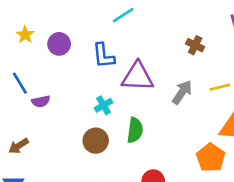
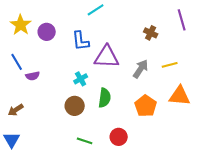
yellow star: (25, 35) -> (21, 25), size x1.5
orange pentagon: (211, 158) -> (146, 106), moved

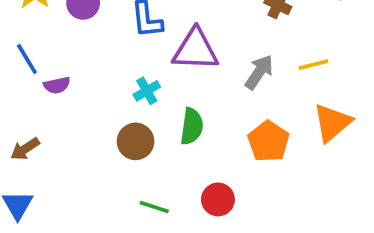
orange triangle: (180, 96) -> (332, 123), turned -45

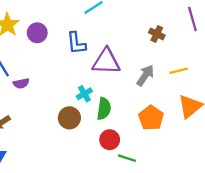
cyan cross: (147, 91) -> (84, 94), moved
red circle: (218, 199) -> (110, 140), moved
green line: (154, 207) -> (127, 158), moved

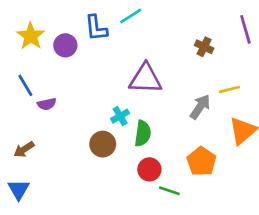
blue L-shape: (76, 43) -> (96, 28), moved
gray arrow: (145, 75) -> (200, 107), moved
orange pentagon: (151, 118) -> (201, 161), moved

